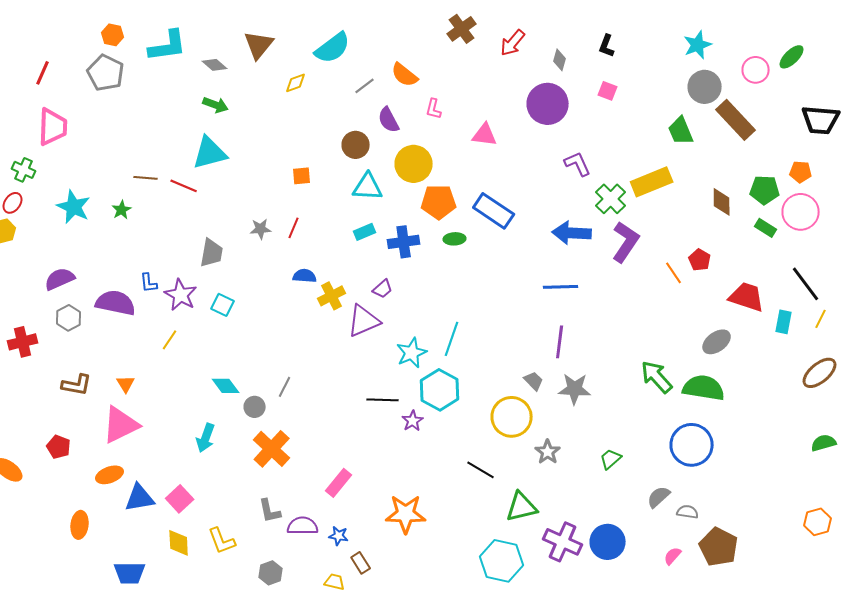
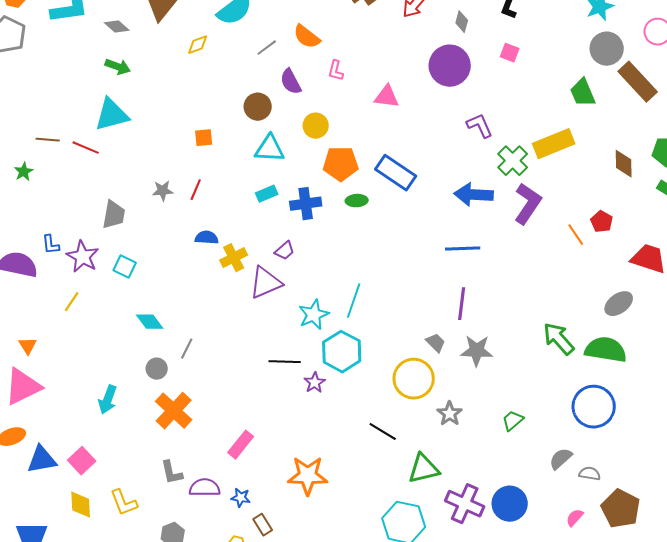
yellow circle: (414, 164) -> (316, 126), size x0.7
cyan diamond: (226, 386) -> (150, 322), moved

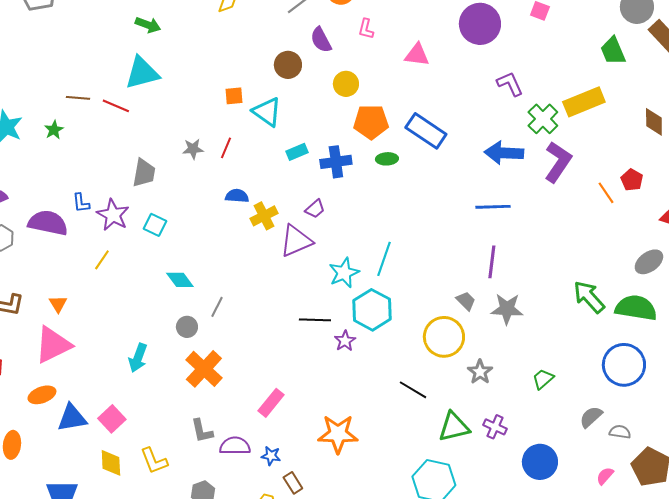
cyan triangle: (270, 149) -> (267, 112), moved, turned 32
purple cross: (465, 504) -> (495, 427), moved, size x0.6

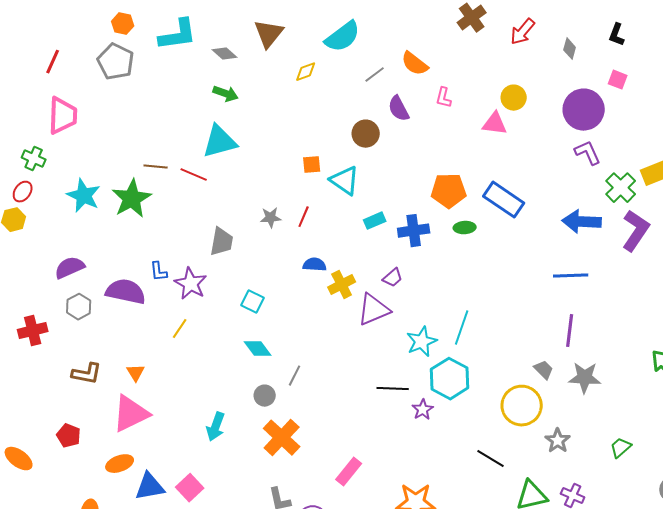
purple circle: (480, 24) -> (584, 110), moved
yellow circle: (346, 84) -> (514, 98), moved
green star: (54, 130) -> (132, 199), size x2.0
cyan square: (155, 225) -> (253, 302), moved

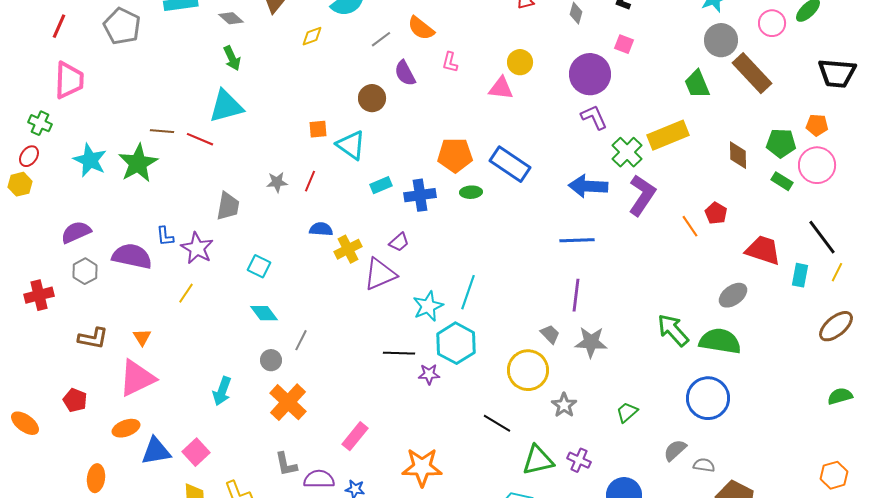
green arrow: (226, 94) -> (232, 58), turned 45
purple star: (423, 410) -> (429, 374), turned 30

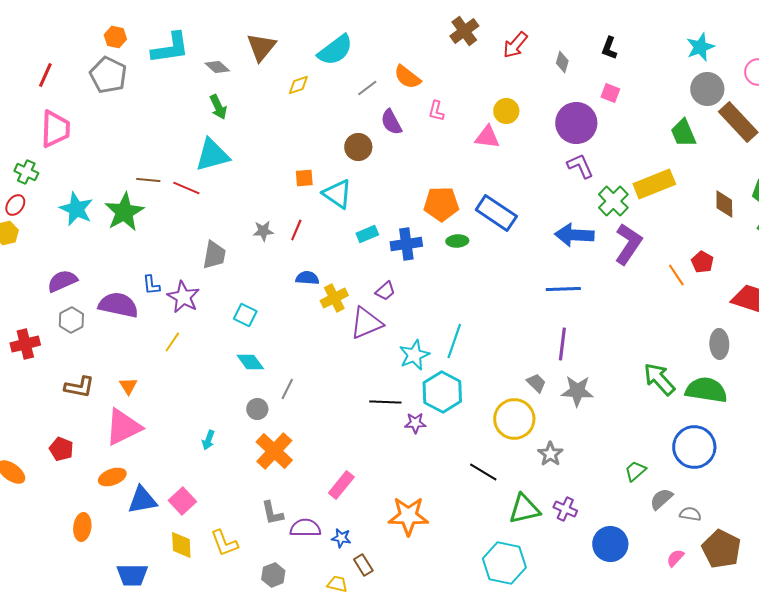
gray ellipse: (733, 295) -> (719, 344), turned -56
cyan arrow: (222, 391) -> (208, 440), size x0.7
green trapezoid: (627, 412) -> (635, 471), moved

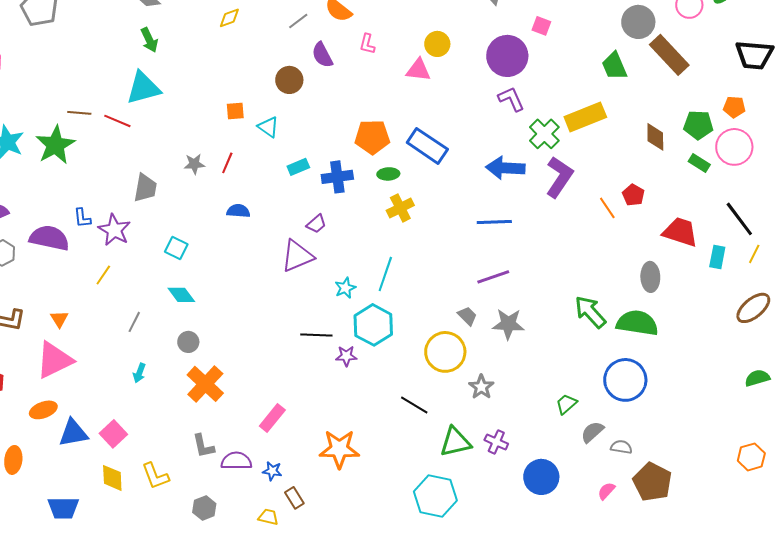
cyan triangle: (337, 194) -> (268, 127), size x0.7
yellow cross: (334, 298) -> (400, 208), moved
purple line: (562, 344) -> (493, 277), turned 64
cyan star: (414, 355) -> (345, 288), size x0.7
gray line: (287, 389) -> (134, 322), moved

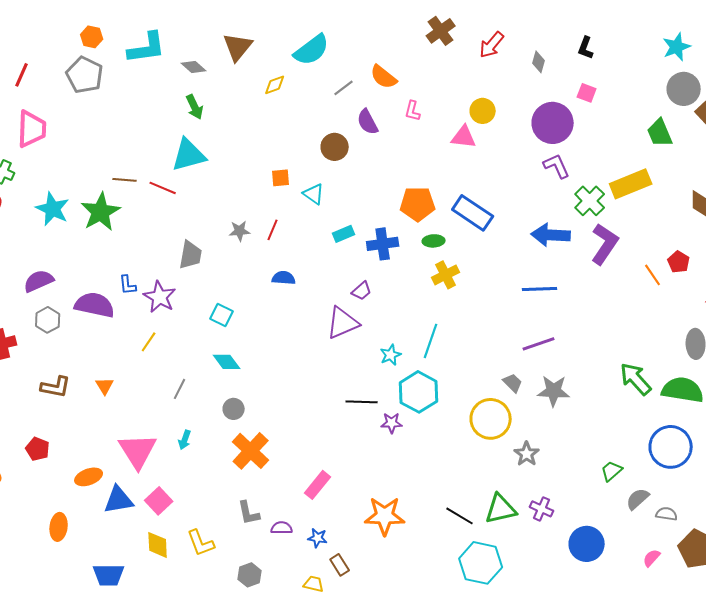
pink triangle: (54, 360) -> (138, 451), moved, turned -36
black line: (414, 405) -> (460, 516), moved
purple semicircle: (236, 461) -> (282, 528), size x0.7

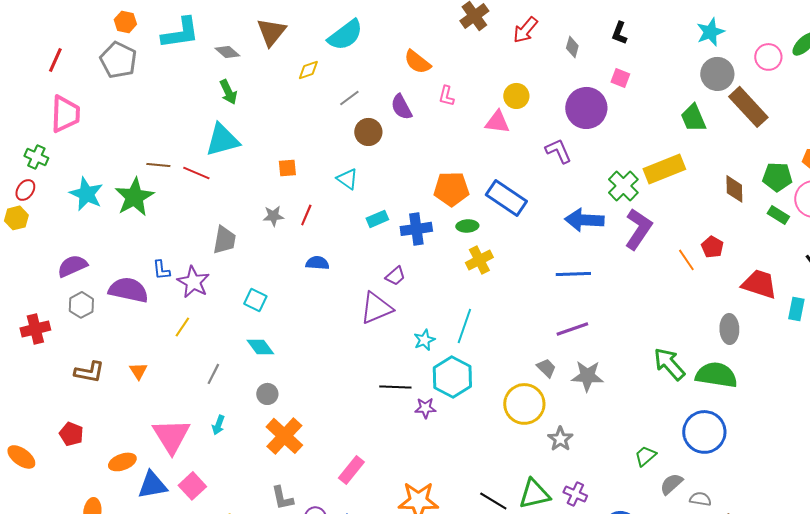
gray line: (344, 88) -> (349, 98), moved
purple L-shape: (557, 166) -> (558, 151), moved
orange square: (281, 178) -> (287, 168), moved

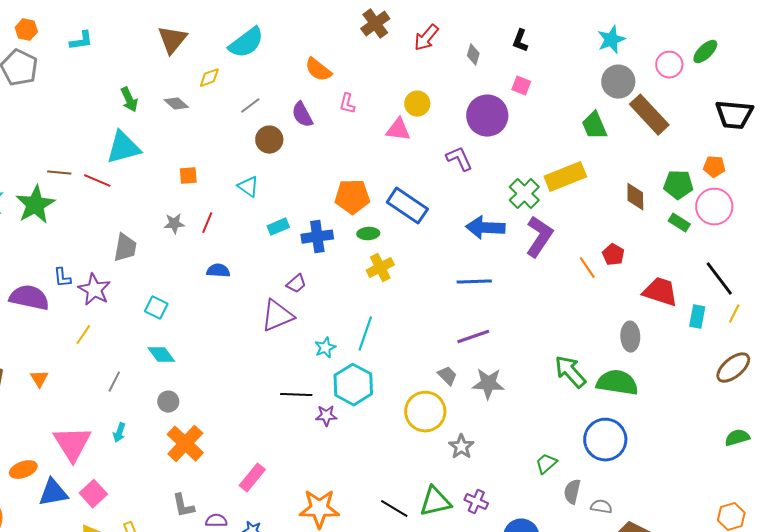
cyan L-shape: (180, 33) -> (81, 41), size x0.6
gray diamond: (227, 52) -> (176, 104), moved
gray semicircle: (671, 484) -> (572, 492), turned -35

